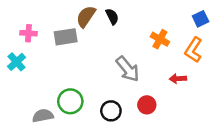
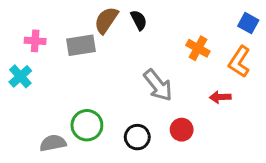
blue square: (201, 19) -> (248, 23), turned -35

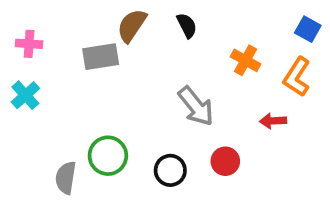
black semicircle: (139, 20) -> (187, 25), moved
pink cross: (35, 41) -> (29, 44), moved
gray semicircle: (53, 143) -> (66, 178), turned -70

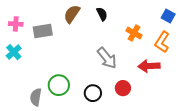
gray rectangle: (101, 57) -> (43, 31), moved
red arrow: (273, 121) -> (149, 66), size x1.5

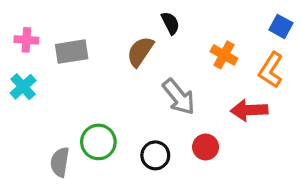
brown semicircle: (72, 14) -> (140, 52), moved

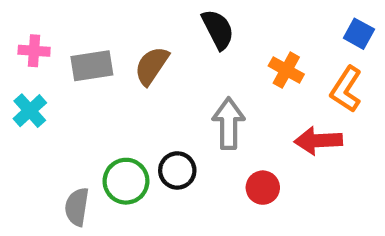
black semicircle: (170, 23) -> (218, 29), size x1.4
brown semicircle: (140, 52) -> (152, 66), moved
gray arrow: (179, 97) -> (229, 123), turned -141
black circle: (155, 155) -> (177, 170), moved

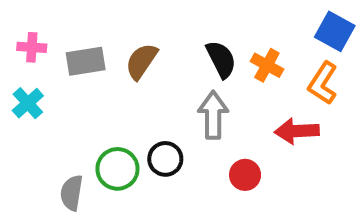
black semicircle: (218, 29) -> (221, 59), moved
blue square: (359, 34) -> (335, 31), size x1.4

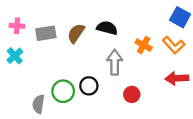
black semicircle: (221, 59) -> (107, 28), moved, turned -48
orange cross: (267, 65) -> (144, 45), moved
orange L-shape: (323, 83) -> (174, 45), turned -75
red arrow: (297, 131) -> (177, 78), moved

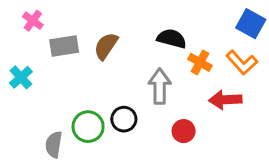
pink cross: (17, 26) -> (33, 21), moved, turned 32
black semicircle: (107, 28) -> (172, 39), moved
red arrow: (177, 78) -> (225, 100), moved

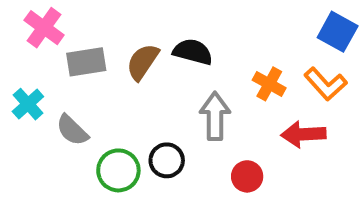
pink cross: (33, 21) -> (44, 28), size x1.4
black semicircle: (172, 39) -> (193, 52), moved
gray semicircle: (54, 145) -> (72, 130), moved, turned -55

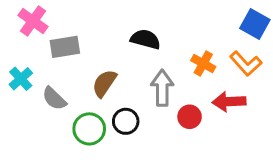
brown semicircle: (143, 62) -> (104, 83), moved
red circle: (247, 176) -> (190, 117), moved

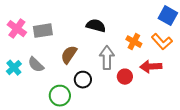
pink cross: (33, 21) -> (17, 29), moved
cyan cross: (21, 79) -> (14, 68), moved
green circle: (89, 129) -> (60, 96), moved

